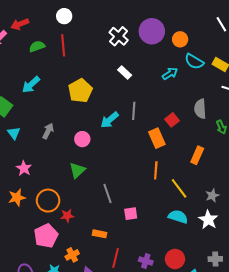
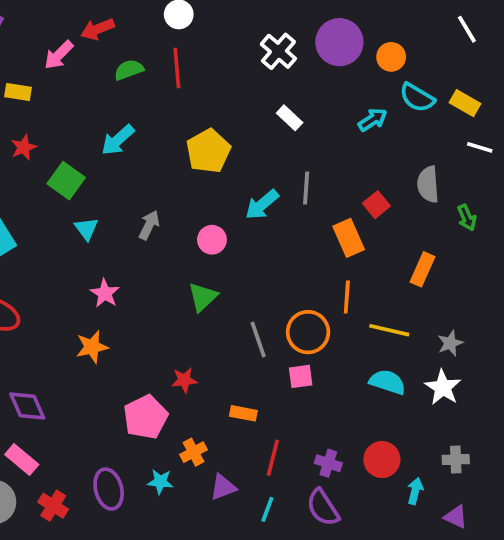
yellow line: (179, 188) -> (389, 330), turned -40
orange circle: (48, 201) -> (308, 332), moved

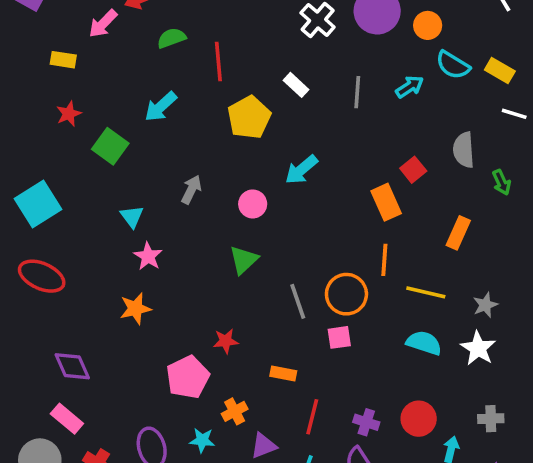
red line: (177, 68) -> (218, 61), moved
white rectangle: (290, 118) -> (296, 85), moved
gray line: (306, 188) -> (357, 92), moved
cyan triangle: (86, 229) -> (132, 217), moved

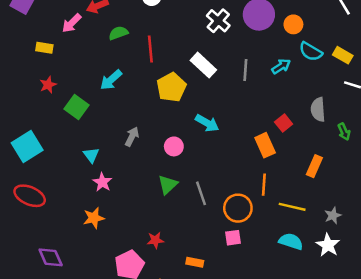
white rectangle: (296, 85) -> (203, 65), size x1.5
cyan arrow: (301, 170) -> (207, 123), turned -110
gray line: (298, 301) -> (201, 193), moved

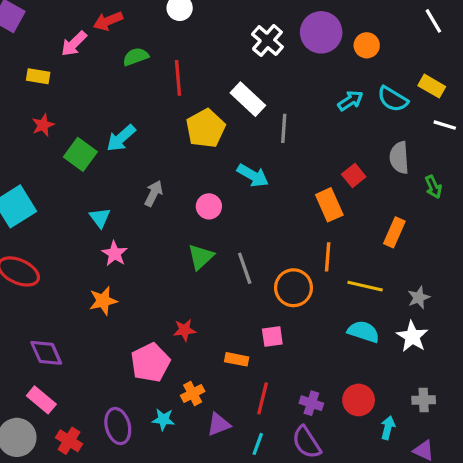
cyan semicircle: (311, 52) -> (393, 99), moved
gray line: (245, 70) -> (284, 128), moved
cyan arrow: (111, 80) -> (121, 138), moved
pink square: (233, 238) -> (272, 337), moved

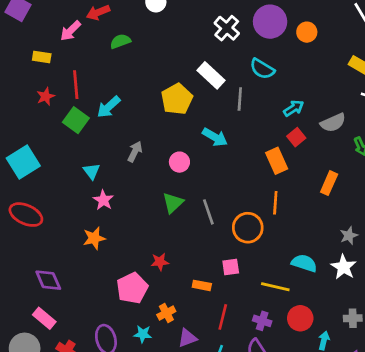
red line: (178, 78) -> (76, 85), moved
cyan semicircle: (393, 99) -> (262, 69), moved
cyan arrow: (350, 101) -> (294, 108), moved
gray semicircle: (399, 158) -> (333, 123), turned -110
yellow line: (365, 286) -> (275, 287), moved

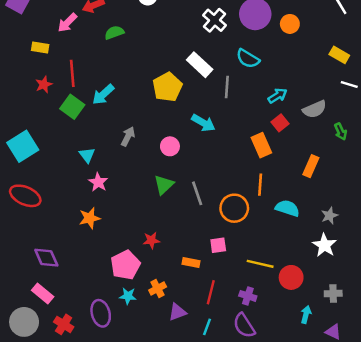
cyan semicircle: (304, 263) -> (287, 208), moved
red circle: (300, 318) -> (291, 277), moved
cyan star: (143, 334) -> (128, 296), moved

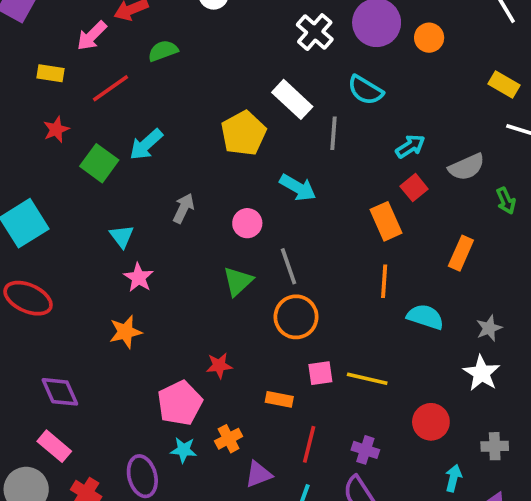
red line: (72, 73) -> (110, 88), moved, turned 60
gray line: (197, 193) -> (289, 266), moved
orange circle: (234, 208) -> (296, 317), moved
yellow line: (260, 264) -> (367, 379), moved

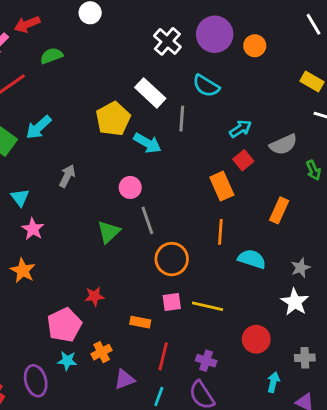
cyan arrow: (298, 188) -> (147, 143), moved
pink circle: (247, 223) -> (130, 187), moved
orange circle: (296, 317) -> (172, 259), moved
orange star: (125, 332) -> (23, 271), turned -30

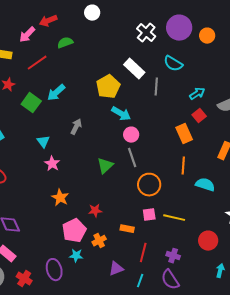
cyan arrow: (147, 143) -> (121, 114), moved
pink circle: (130, 187) -> (131, 135), moved
orange star: (23, 271) -> (60, 198), moved
orange cross: (102, 352) -> (99, 241), moved

